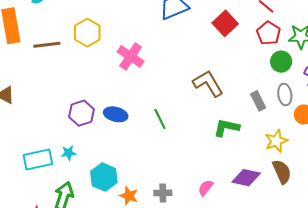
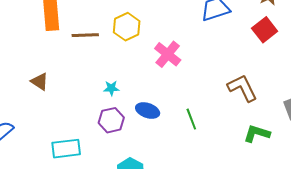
purple hexagon: (82, 113) -> (111, 120), moved
cyan star: (69, 153) -> (111, 88), moved

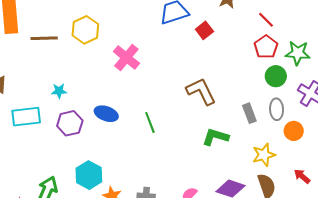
red square: (265, 30) -> (204, 30), moved, size x0.7
cyan star: (111, 88) -> (59, 91), moved
cyan rectangle: (66, 149) -> (26, 117), moved

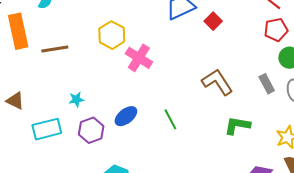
yellow hexagon: (85, 30) -> (112, 35), moved
red pentagon: (266, 47) -> (276, 30), turned 30
gray rectangle: (249, 113) -> (267, 84), moved
blue ellipse: (106, 114) -> (126, 116), turned -50

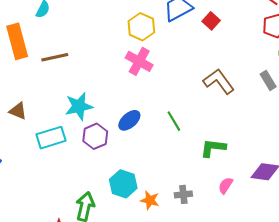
yellow hexagon: (112, 35) -> (141, 27), moved
cyan star: (76, 99) -> (79, 106), size x1.8
green L-shape: (237, 125) -> (213, 148), moved

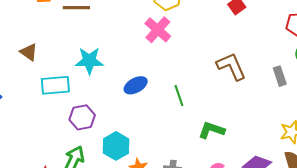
purple hexagon: (95, 136) -> (82, 117), moved

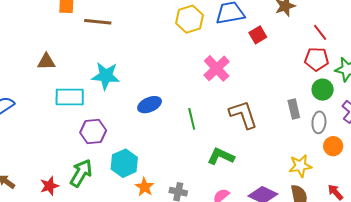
pink cross: (158, 30) -> (217, 68), moved
brown triangle: (29, 52) -> (46, 62), turned -42
brown L-shape: (231, 66) -> (243, 115), moved

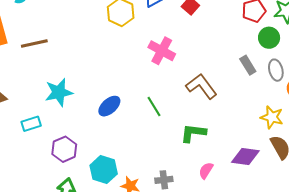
cyan rectangle: (70, 97) -> (31, 124), size x0.7
yellow star: (300, 166) -> (272, 117), turned -30

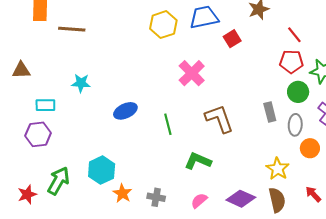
cyan star: (59, 92) -> (81, 83), size x0.7
purple hexagon: (64, 149) -> (38, 134), moved

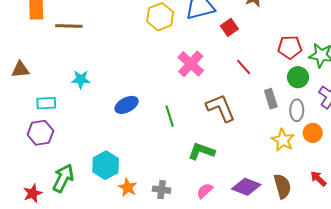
red line: (294, 35) -> (244, 67), moved
yellow star: (278, 169) -> (283, 140), moved

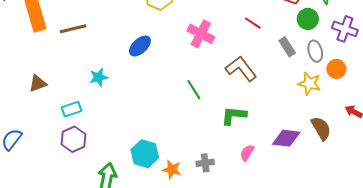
blue ellipse: (127, 105) -> (140, 46), moved

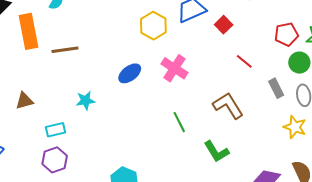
pink cross: (201, 34) -> (174, 68), moved
green L-shape: (234, 115) -> (216, 152), turned -132

